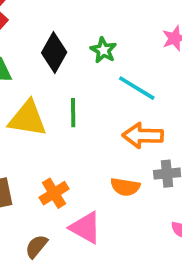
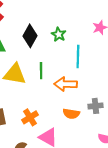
cyan line: (137, 88) -> (78, 56), turned 60
orange arrow: (143, 136) -> (66, 84), moved

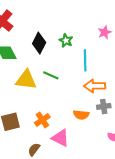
green line: (41, 71) -> (51, 75), turned -63
orange arrow: (66, 84) -> (95, 86), moved

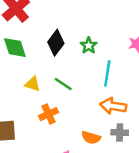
yellow triangle: (26, 80) -> (33, 84), size x0.6
orange cross: (42, 120) -> (48, 114), moved

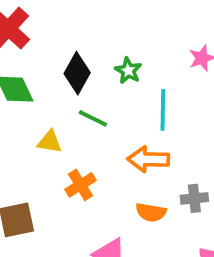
green line: (63, 84) -> (93, 118), moved
orange arrow: (113, 106) -> (148, 159), moved

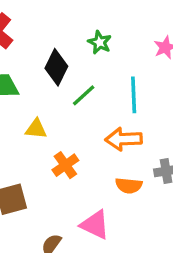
green star: (128, 71) -> (100, 42), moved
green line: (93, 118) -> (84, 95), moved, turned -65

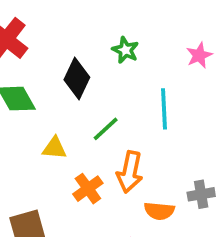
green line: (84, 95) -> (106, 129), moved
orange arrow: (124, 139) -> (130, 172), moved, turned -76

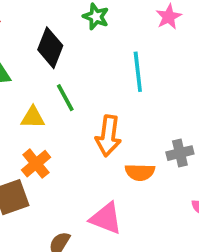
green line: (106, 129) -> (65, 98), moved, turned -72
orange cross: (88, 189) -> (36, 164), moved

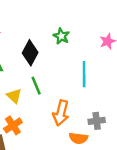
yellow triangle: (33, 117) -> (14, 96), turned 35
gray cross: (180, 153) -> (97, 121), moved

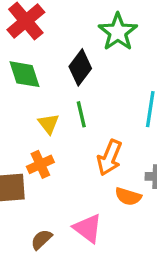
green star: (61, 36) -> (118, 32), moved, size x1.6

